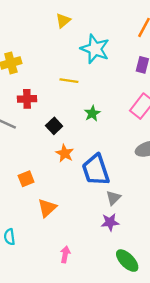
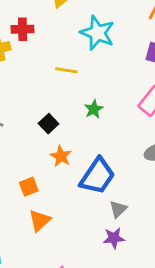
red cross: (27, 99) -> (23, 29), moved
blue trapezoid: (96, 170) -> (97, 176), turned -128
orange square: (26, 179) -> (29, 187), moved

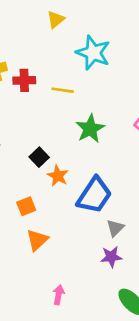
red cross: (23, 29) -> (24, 80), moved
green star: (94, 109) -> (90, 129), size x1.5
black square: (49, 124) -> (39, 157), moved

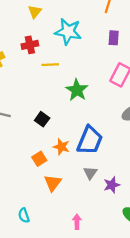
red cross: (24, 80) -> (30, 45), moved
orange star: (58, 176) -> (61, 147), moved
gray triangle: (115, 228) -> (90, 173), moved

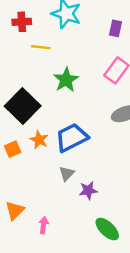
black square: (42, 119) -> (23, 106), size x2.0
blue trapezoid: (90, 140) -> (72, 137), turned -148
orange triangle: (53, 183) -> (15, 211), moved

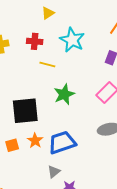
black square: (23, 106) -> (25, 111), turned 32

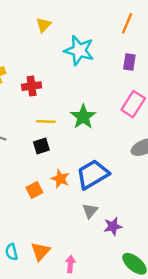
red cross: (35, 41) -> (32, 86), moved
yellow line: (47, 65) -> (46, 122), moved
black square: (25, 111) -> (41, 146), size x0.5

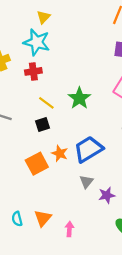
cyan star: (79, 50) -> (37, 42), moved
yellow line: (46, 122) -> (46, 103), turned 35
orange square: (34, 190) -> (37, 164), size x1.5

